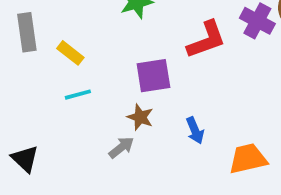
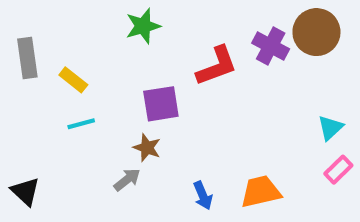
blue arrow: (195, 130) -> (203, 196), moved

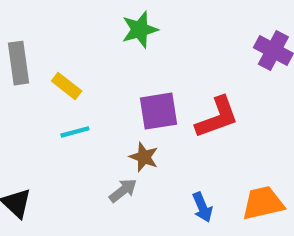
red L-shape: (217, 66) -> (217, 117), moved

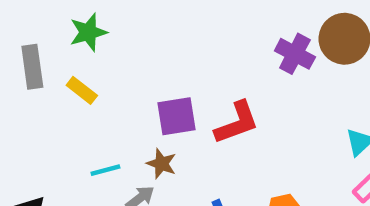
green star: (140, 30) -> (88, 32), moved
cyan line: (75, 132) -> (105, 170), moved

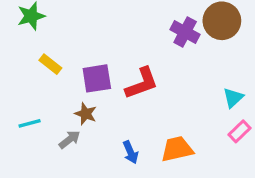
yellow rectangle: (82, 90) -> (50, 64), moved
cyan line: (105, 170) -> (30, 123), moved

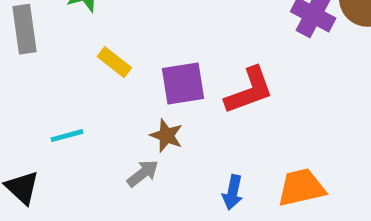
cyan line: (30, 123) -> (67, 136), moved
blue arrow: (131, 152) -> (233, 192), turned 35

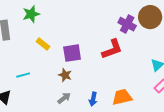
red L-shape: (249, 91) -> (112, 49), moved
gray arrow: (143, 173) -> (64, 98), moved

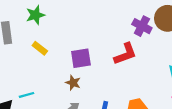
yellow rectangle: (43, 44) -> (40, 48), moved
cyan line: (23, 75) -> (26, 95), moved

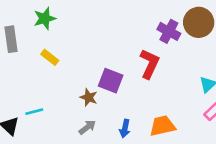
red L-shape: (125, 54) -> (149, 64), turned -45
purple square: (81, 58) -> (111, 81), moved, turned 30

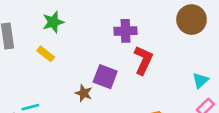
green star: (45, 18) -> (53, 22), moved
purple cross: (169, 31) -> (126, 31), moved, turned -30

